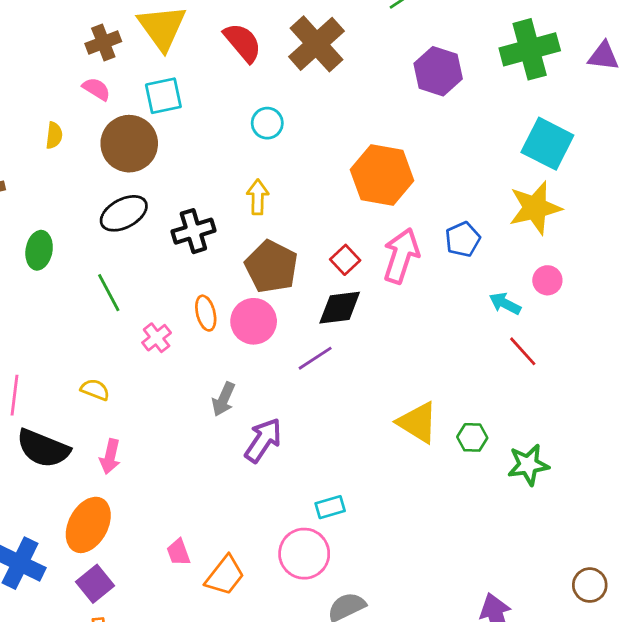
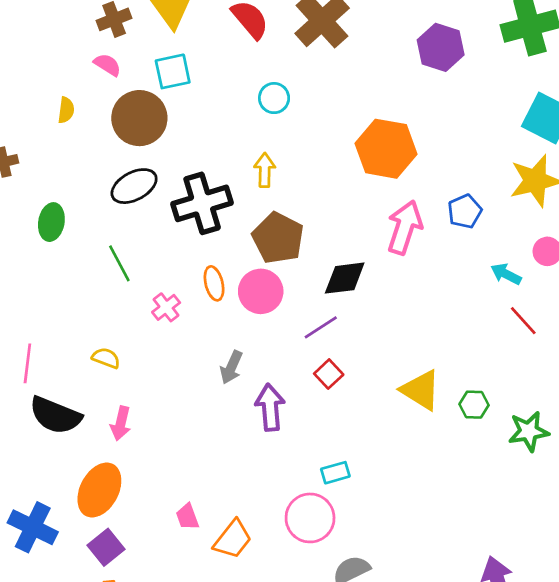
black cross: (193, 231) -> (202, 203), size x1.4
red square: (345, 260) -> (329, 374), moved
purple arrow: (263, 440) -> (270, 407), turned -39

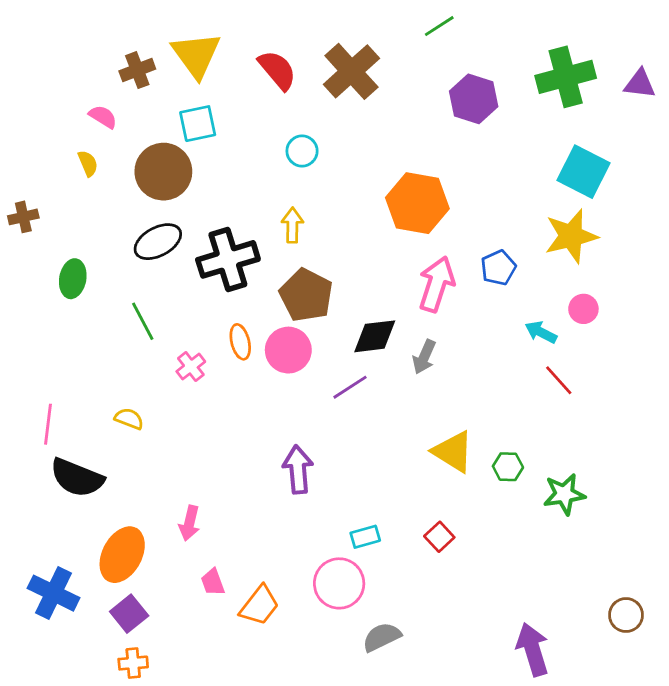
pink semicircle: (107, 65) -> (103, 117), moved
yellow semicircle: (66, 110) -> (88, 163), turned -30
gray arrow: (231, 367) -> (424, 357), moved
red square: (329, 374) -> (439, 537), moved
pink arrow: (121, 423) -> (189, 523), moved

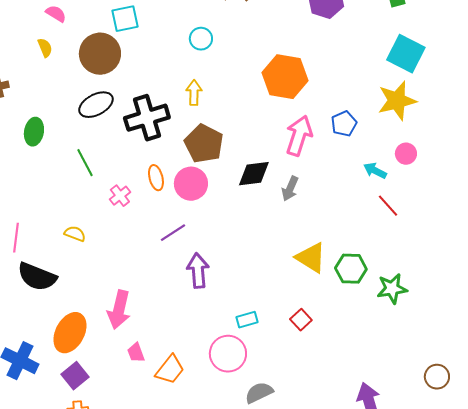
purple line: (350, 387) -> (173, 233), moved
green hexagon: (508, 467) -> (351, 269), size x1.4
pink arrow: (189, 523) -> (119, 310), size x1.5

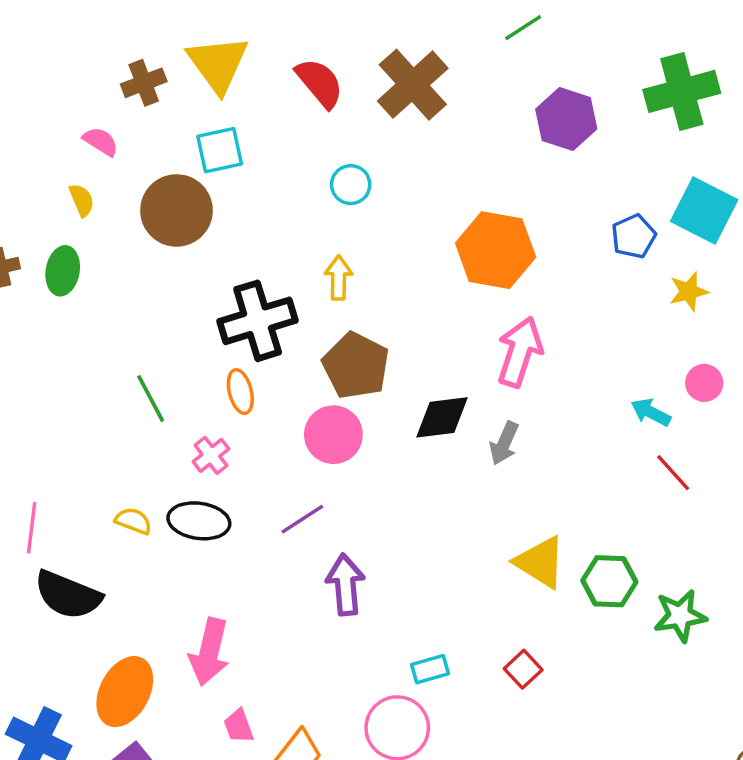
yellow star: (397, 101) -> (689, 291), size x0.6
black ellipse: (96, 105) -> (199, 521), moved, turned 36
blue pentagon: (344, 124) -> (633, 236), moved
green ellipse: (34, 132) -> (63, 271), moved
orange ellipse: (156, 178) -> (240, 392), moved

